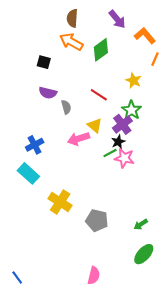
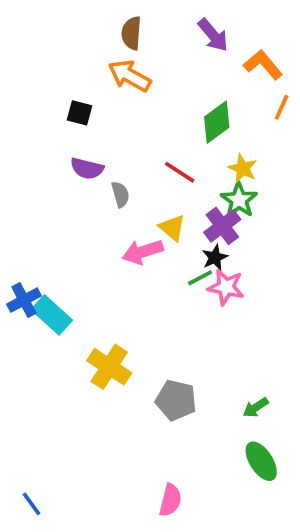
green diamond: (101, 50) -> (217, 122), moved
yellow star: (134, 81) -> (243, 168), moved
blue cross: (35, 145) -> (24, 300), moved
green ellipse: (144, 254) -> (261, 461), turned -75

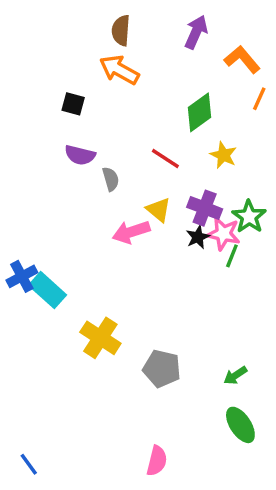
purple arrow: (213, 35) -> (196, 32), turned -116
green star: (239, 200) -> (249, 217), moved
purple cross: (222, 226) -> (205, 208), turned -32
green line: (200, 278) -> (232, 256), moved, turned -40
pink star: (226, 287) -> (223, 234), moved

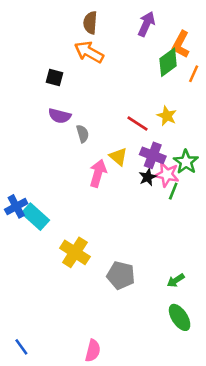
orange L-shape: (242, 59) -> (181, 44), turned -112
green diamond: (199, 112) -> (168, 62), moved
red line: (165, 159) -> (137, 123), moved
pink arrow: (131, 232) -> (98, 173), turned 124
pink semicircle: (157, 461) -> (93, 351), moved

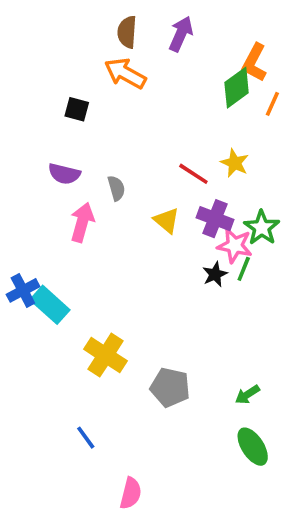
purple arrow: (146, 24) -> (181, 34), moved
purple semicircle: (60, 116) -> (64, 174), moved
pink arrow: (98, 173) -> (82, 222), moved
black star: (148, 177) -> (215, 274), moved
blue line: (21, 347) -> (86, 438), moved

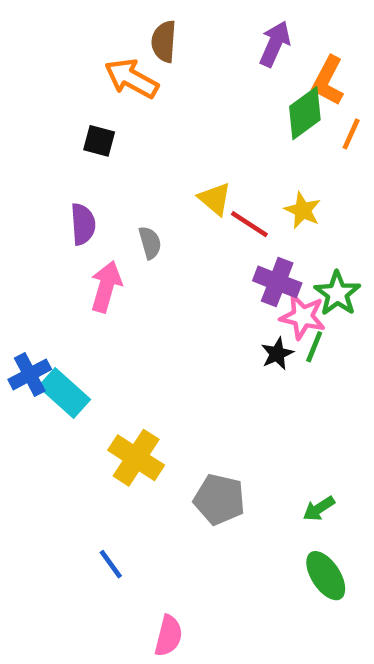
purple arrow: (181, 34) -> (275, 44), moved
orange arrow: (125, 73) -> (132, 78), moved
purple semicircle: (64, 174) -> (83, 224), turned -108
yellow triangle: (167, 220) -> (215, 199), moved

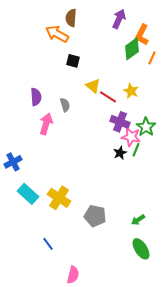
black square: (99, 141) -> (73, 61), moved
cyan rectangle: (64, 393) -> (28, 194), moved

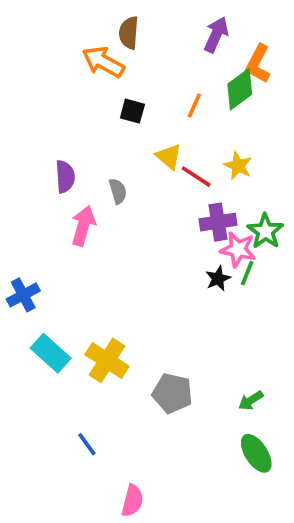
orange line: (152, 58) -> (194, 106), moved
purple cross: (120, 122) -> (218, 222), turned -30

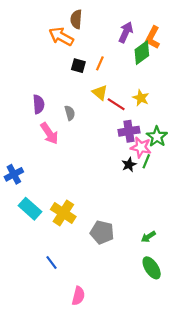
purple arrow: (216, 35) -> (126, 32), moved
orange line: (194, 106) -> (100, 63), moved
pink arrow: (83, 226) -> (49, 133), turned 130

